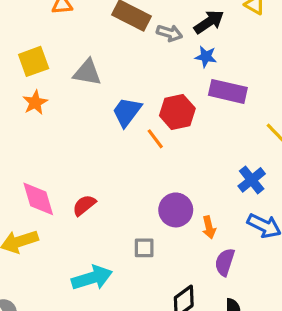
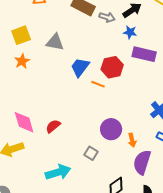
orange line: (155, 139) -> (98, 84), turned -32
gray square: (144, 248) -> (91, 153), turned 32
purple semicircle: (225, 262) -> (142, 162), size x1.4

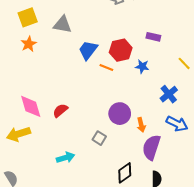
blue star: (130, 32) -> (142, 66), moved
purple rectangle: (144, 54) -> (153, 37), size x0.6
cyan arrow: (58, 172) -> (65, 158), size x0.7

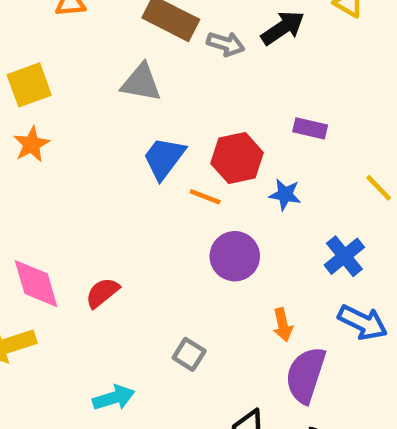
gray triangle: (62, 25) -> (141, 83), moved
purple circle: (120, 114) -> (235, 256), moved

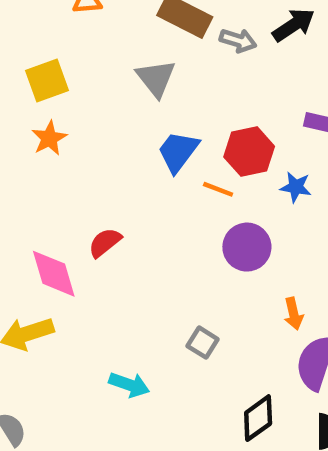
gray triangle: (141, 83) -> (156, 78), turned 42
red semicircle: (102, 293) -> (105, 243), moved
cyan arrow: (114, 398) -> (129, 385), turned 36

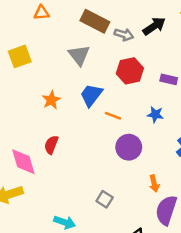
orange star: (49, 138) -> (51, 100), moved
red hexagon: (249, 152) -> (130, 71), moved
red semicircle: (105, 243) -> (51, 145), turned -30

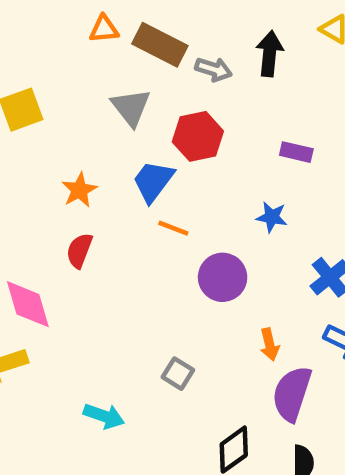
orange triangle: (42, 13) -> (104, 29), moved
black arrow: (154, 26) -> (270, 54), turned -50
red hexagon: (130, 71) -> (198, 136), moved
orange line: (113, 116) -> (173, 228), moved
red semicircle: (51, 145) -> (79, 250), moved

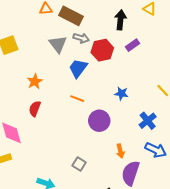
gray arrow: (214, 69) -> (81, 38), moved
red hexagon: (198, 136) -> (102, 50), moved
purple rectangle: (296, 152) -> (133, 45), moved, turned -48
blue trapezoid: (153, 181) -> (78, 68), moved

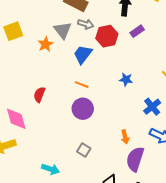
orange star: (35, 81) -> (45, 44), moved
purple circle: (99, 121) -> (83, 109), moved

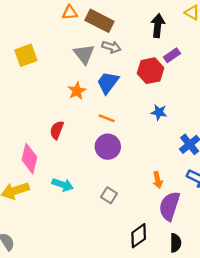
red hexagon: (107, 36) -> (151, 71), moved
orange star: (45, 44) -> (77, 91), moved
pink diamond: (16, 119) -> (29, 159), turned 30
cyan arrow: (51, 169) -> (63, 185), moved

